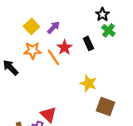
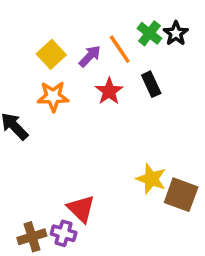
green cross: (108, 30) -> (149, 33), moved
orange line: (53, 57) -> (120, 49), moved
yellow star: (88, 83) -> (151, 179), moved

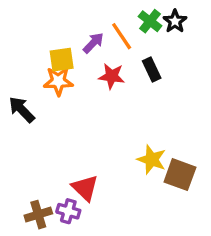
yellow square: (51, 54) -> (62, 60), moved, turned 35
red star: (109, 91) -> (112, 76), turned -30

